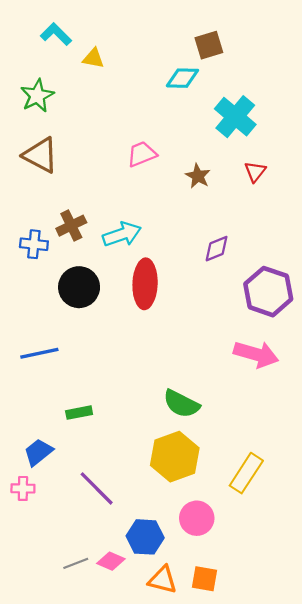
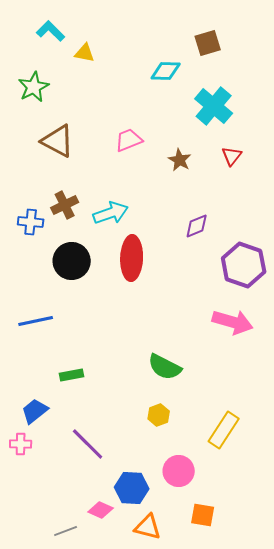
brown square: (209, 45) -> (208, 43), moved
brown triangle: (41, 155) -> (58, 141), moved
yellow hexagon: (175, 457) -> (159, 415), size x0.5
gray line: (76, 563) -> (66, 531), moved
orange square: (204, 579) -> (203, 515), moved

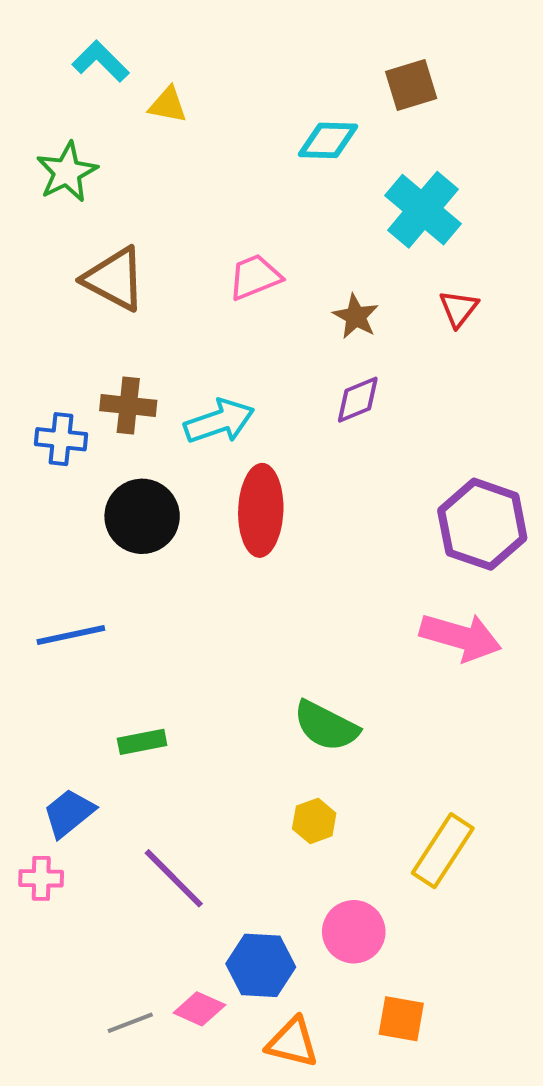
brown cross: (65, 205) -> (128, 406), turned 32
purple diamond: (197, 226) -> (358, 400), moved
gray line: (66, 531) -> (130, 1023), moved

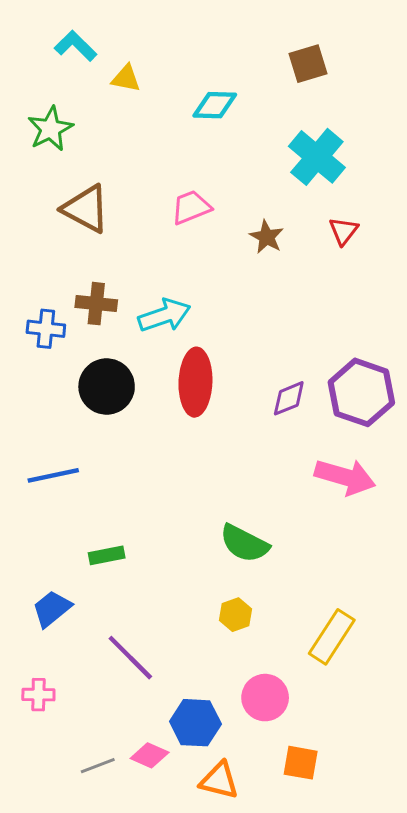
cyan diamond: (328, 140) -> (215, 105), moved
purple diamond: (358, 400) -> (289, 398), moved
pink cross: (41, 878) -> (38, 695), moved

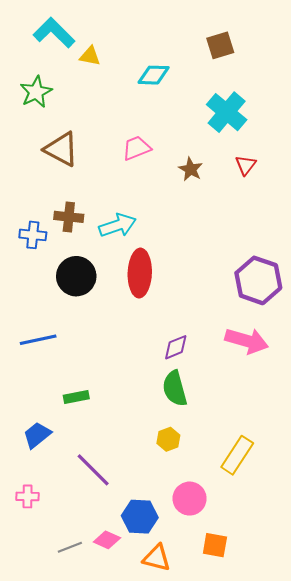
cyan L-shape: (76, 46) -> (54, 33), size x1.4
purple diamond: (289, 398) -> (176, 347), moved
green semicircle: (244, 544) -> (175, 388), turned 48

